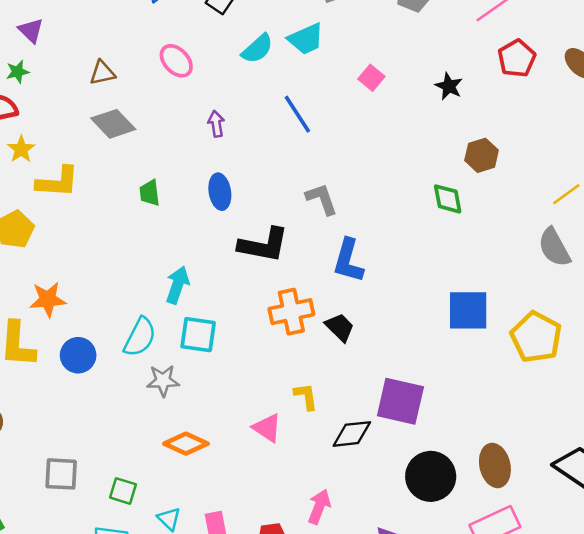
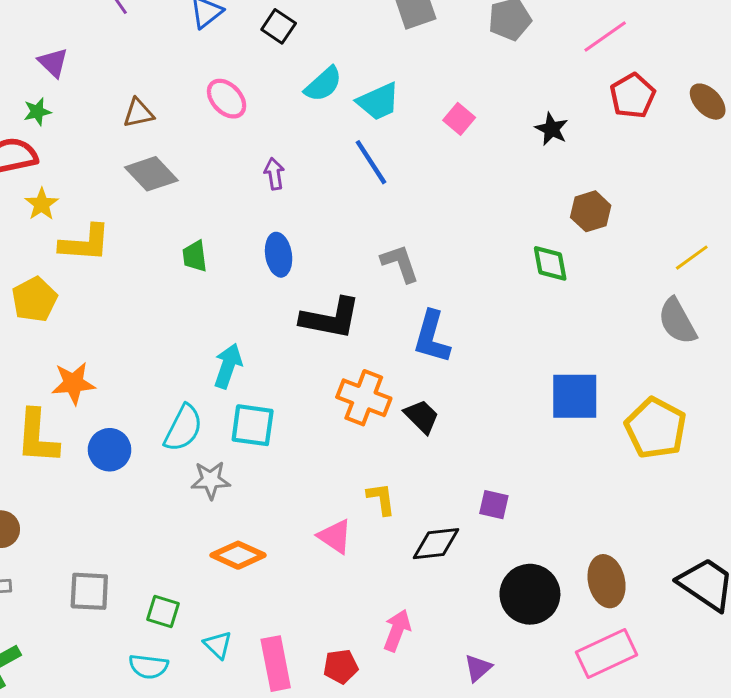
cyan trapezoid: (306, 39) -> (378, 102), moved
orange cross: (291, 312) -> (364, 398), turned 33
purple square: (400, 401) -> (494, 505), size x0.5

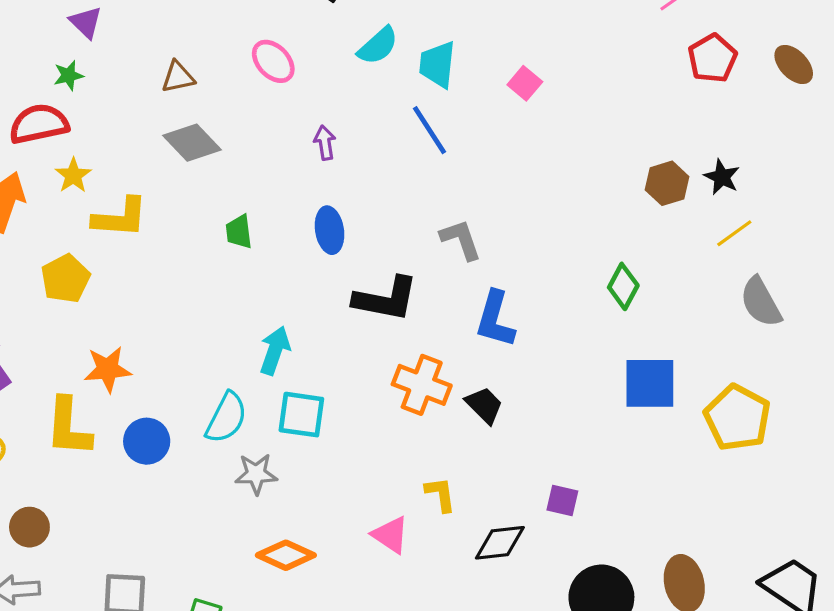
cyan trapezoid: (378, 102) -> (437, 65), turned 120
black star: (552, 129) -> (722, 177), moved
yellow line: (692, 258) -> (734, 233), moved
green diamond: (550, 263) -> (623, 286), moved, turned 39

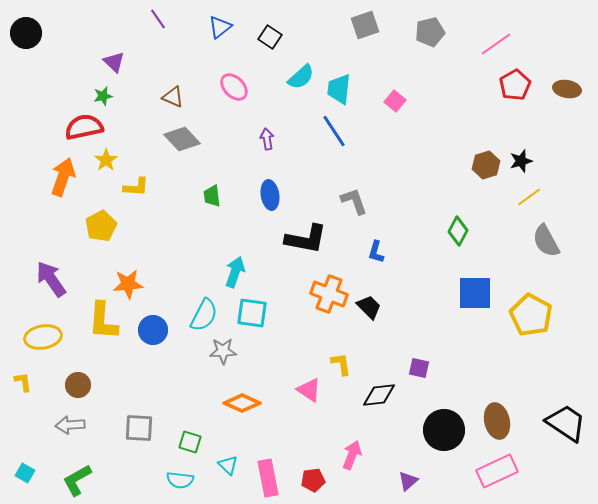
brown ellipse: (794, 65) -> (567, 89), turned -36
brown triangle: (178, 77) -> (173, 97), turned 35
black star: (722, 177) -> (521, 161), turned 30
yellow L-shape: (120, 218) -> (136, 187), size x0.7
blue L-shape: (495, 319) -> (376, 252), size x0.6

